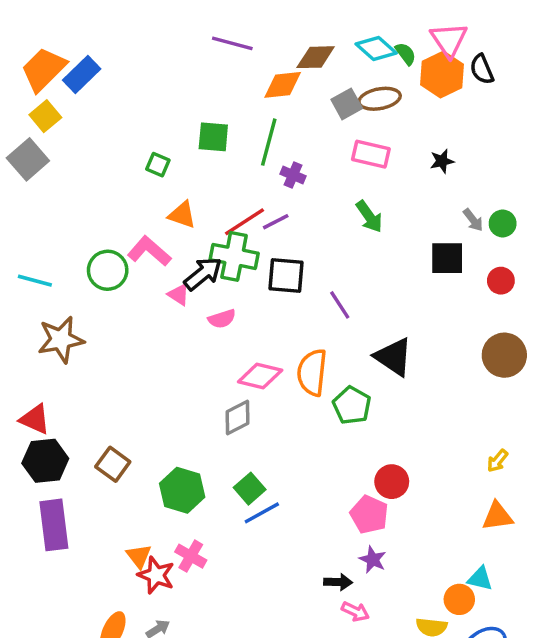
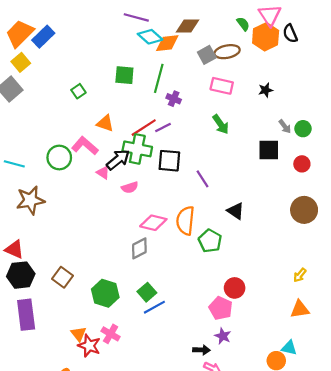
cyan diamond: (376, 49) -> (150, 37), moved
green square: (158, 165) -> (78, 91), moved, turned 32
black triangle: (393, 357) -> (236, 211), size x0.7

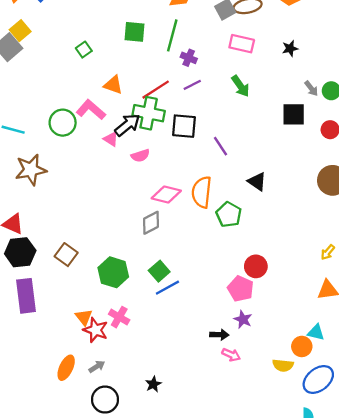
yellow square: (21, 62) -> (20, 31), moved
purple line: (163, 128) -> (192, 85), moved

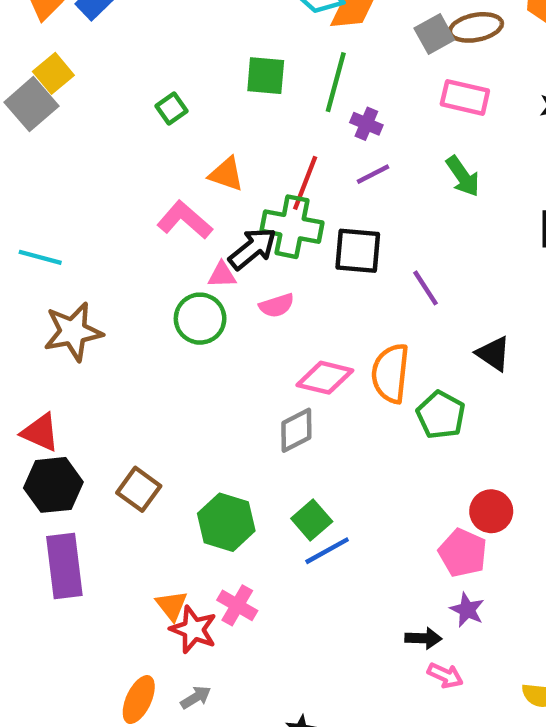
red line: (156, 90) -> (305, 183), turned -36
green circle: (63, 123) -> (200, 319), moved
pink triangle: (111, 139) -> (222, 275), turned -35

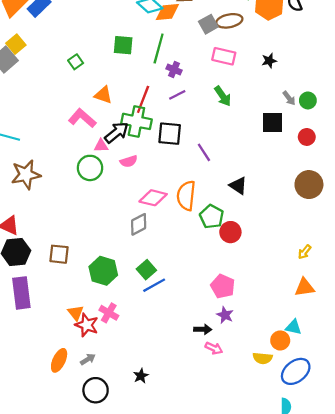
brown square: (139, 489) -> (59, 254), turned -30
red circle: (491, 511) -> (230, 232), moved

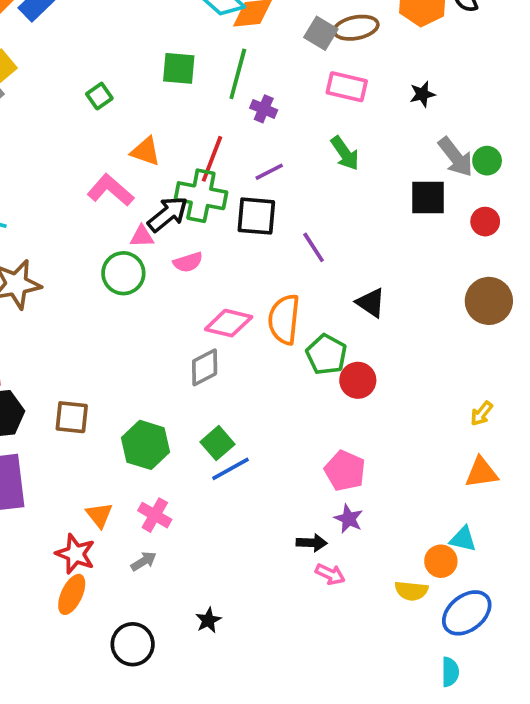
gray square: (208, 24) -> (321, 33), turned -30
purple line: (177, 95) -> (269, 172), moved
gray arrow: (289, 98) -> (456, 157), size x1.6
red star: (87, 325) -> (75, 554), moved
gray arrow: (88, 359) -> (144, 561), moved

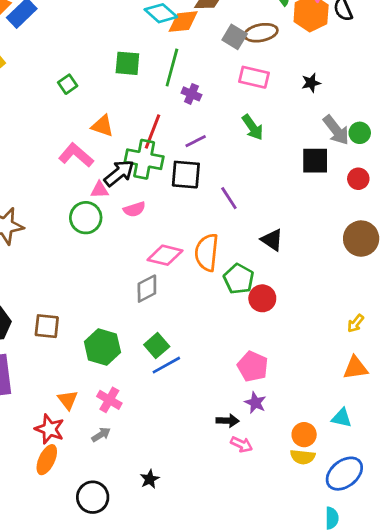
orange circle: (441, 561) -> (304, 435), moved

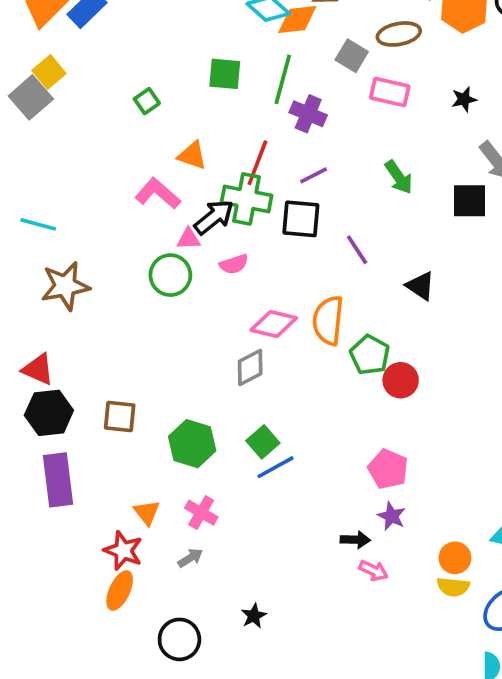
gray square: (235, 37) -> (352, 56), moved
purple cross: (191, 94) -> (308, 114), size x1.4
green arrow: (253, 127) -> (399, 177), moved
black triangle: (272, 240) -> (421, 286), moved

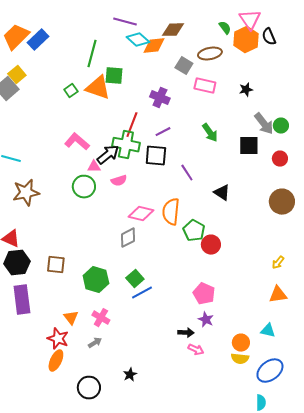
green line: (283, 79) -> (92, 54), moved
orange triangle: (192, 155) -> (98, 88), moved, size x1.5

